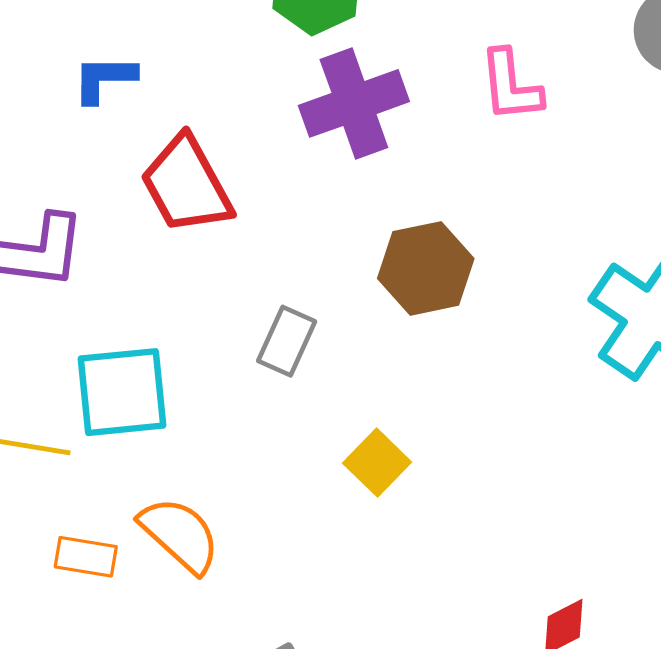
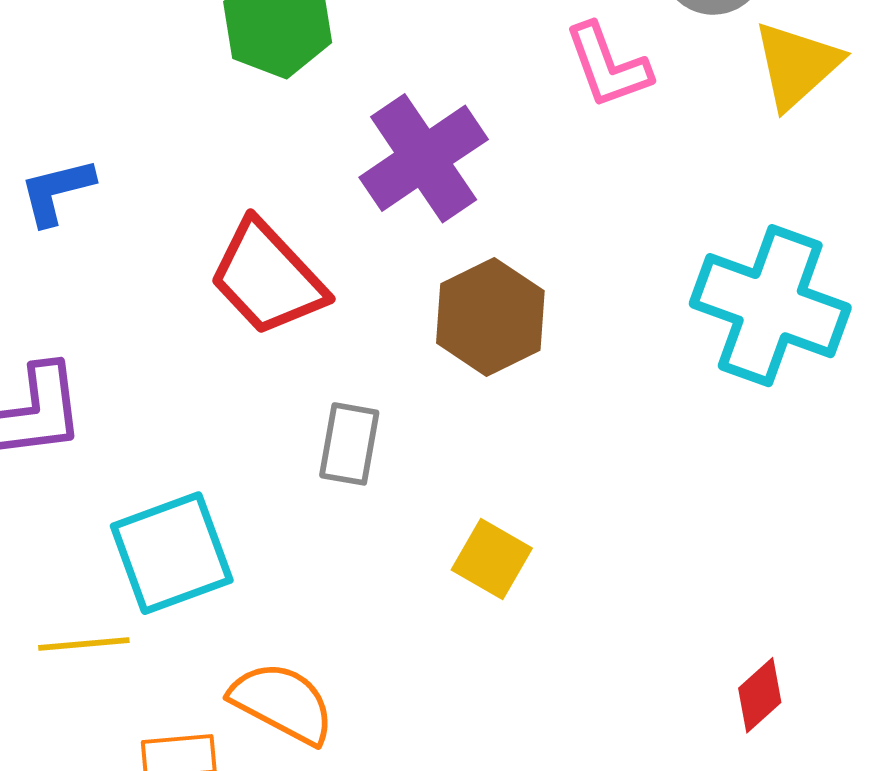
pink L-shape: (511, 86) -> (608, 66), moved
purple cross: (354, 103) -> (424, 158), moved
red trapezoid: (186, 185) -> (267, 278), moved

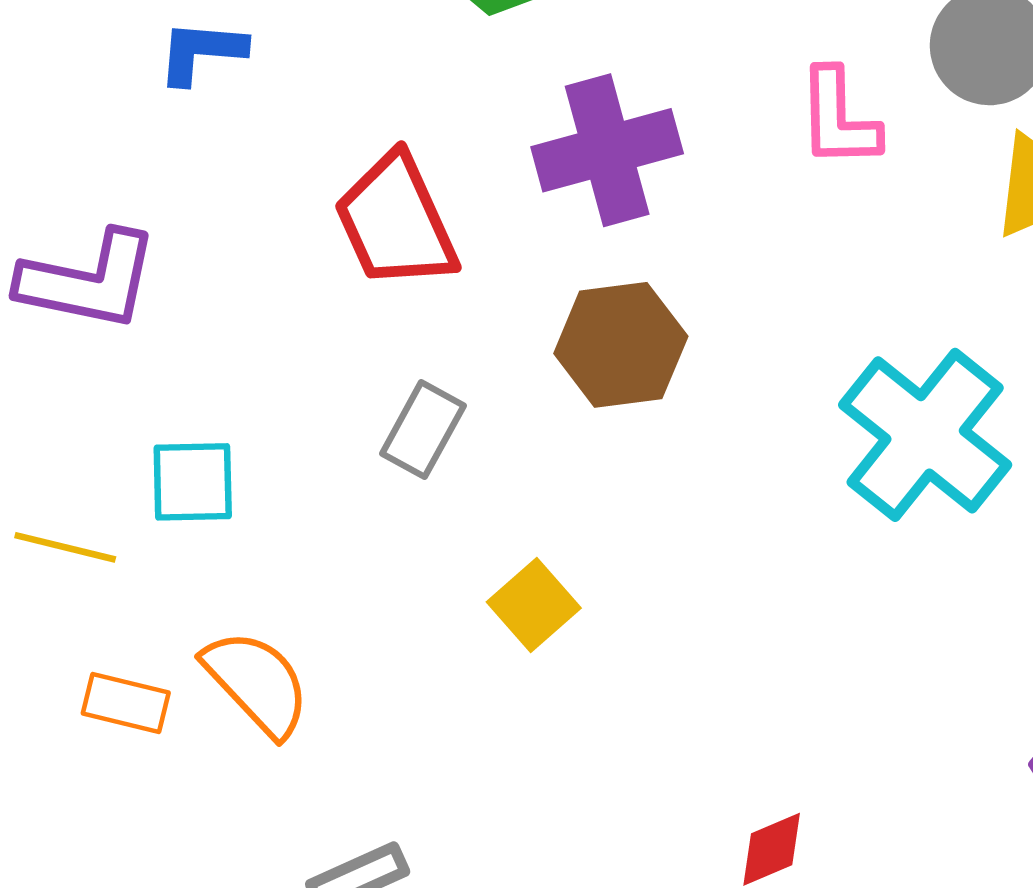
cyan square: (172, 553) -> (193, 482), size x0.7

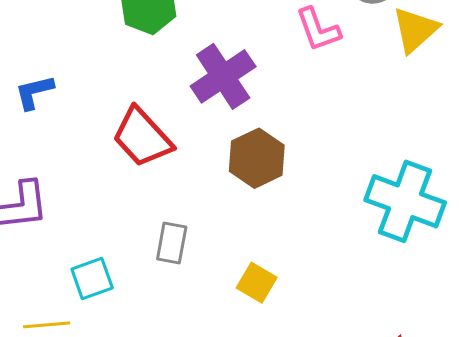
gray rectangle: (423, 430) -> (172, 243), moved
cyan cross: (925, 435) -> (405, 201), moved

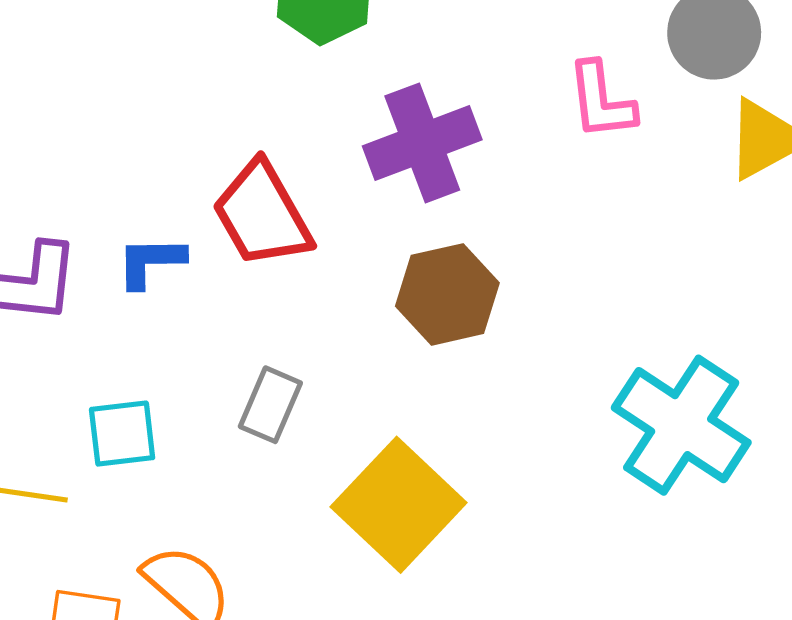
blue L-shape: (34, 92) -> (151, 262), moved
yellow square: (257, 283) -> (399, 505), size x1.8

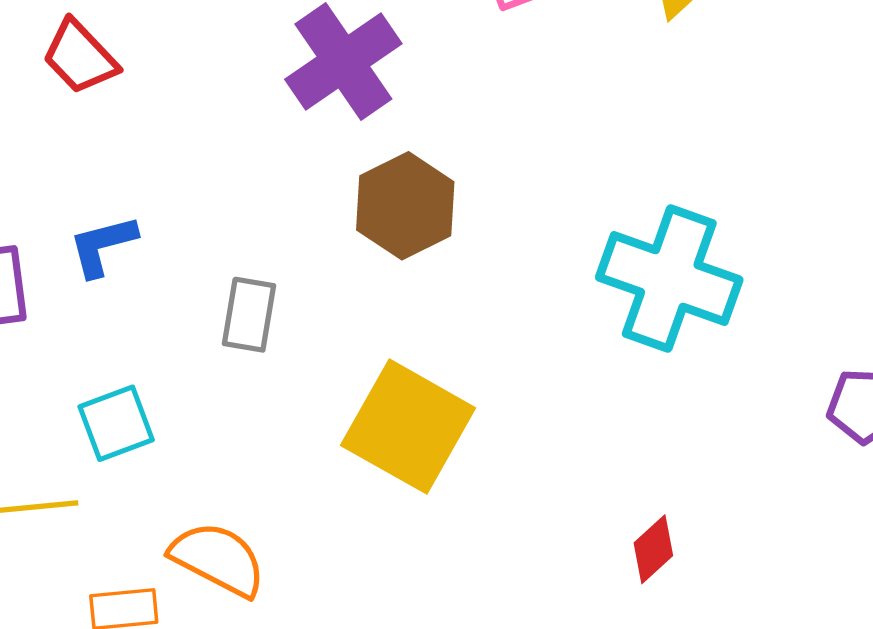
red trapezoid: (262, 214) -> (80, 57), moved, size x0.7
gray rectangle: (270, 405) -> (249, 315), moved

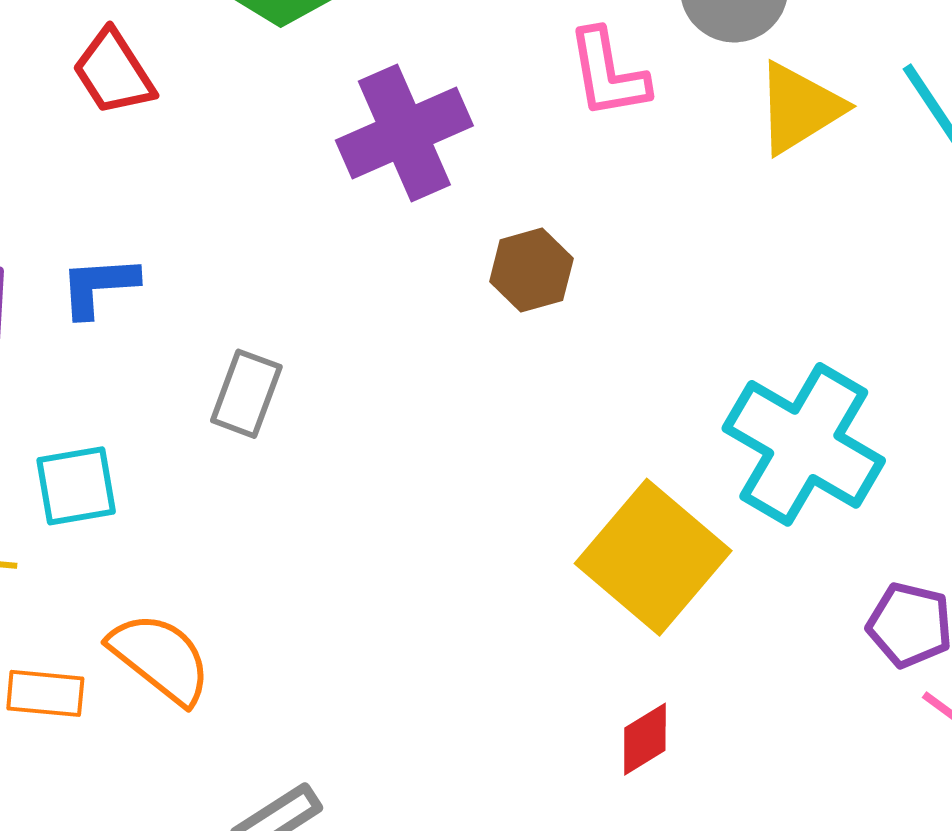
brown hexagon: (405, 206) -> (531, 270), moved, size x0.7
cyan cross: (669, 279) -> (804, 444), moved
yellow square: (408, 427) -> (653, 557), moved

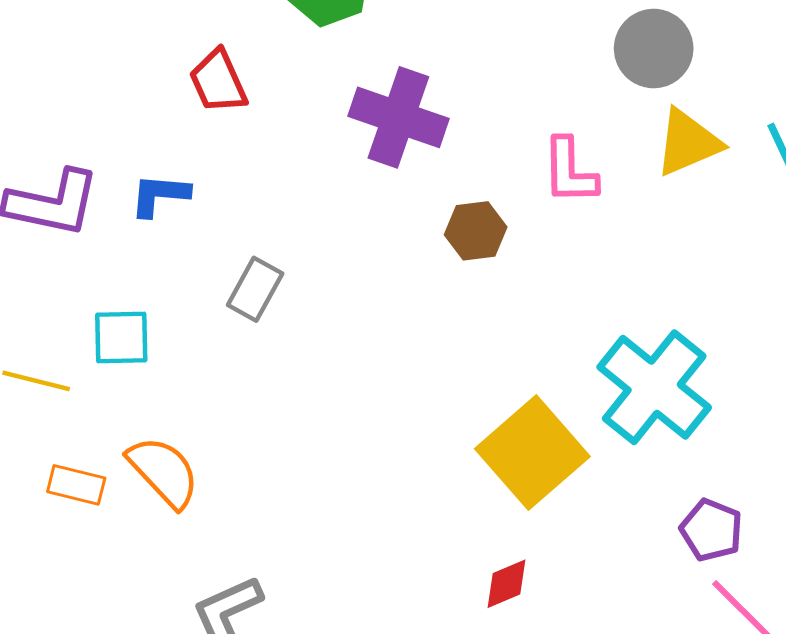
red trapezoid: (113, 72) -> (218, 81), moved
pink L-shape: (608, 74) -> (570, 171), moved
purple cross: (404, 133) -> (398, 117), turned 34

